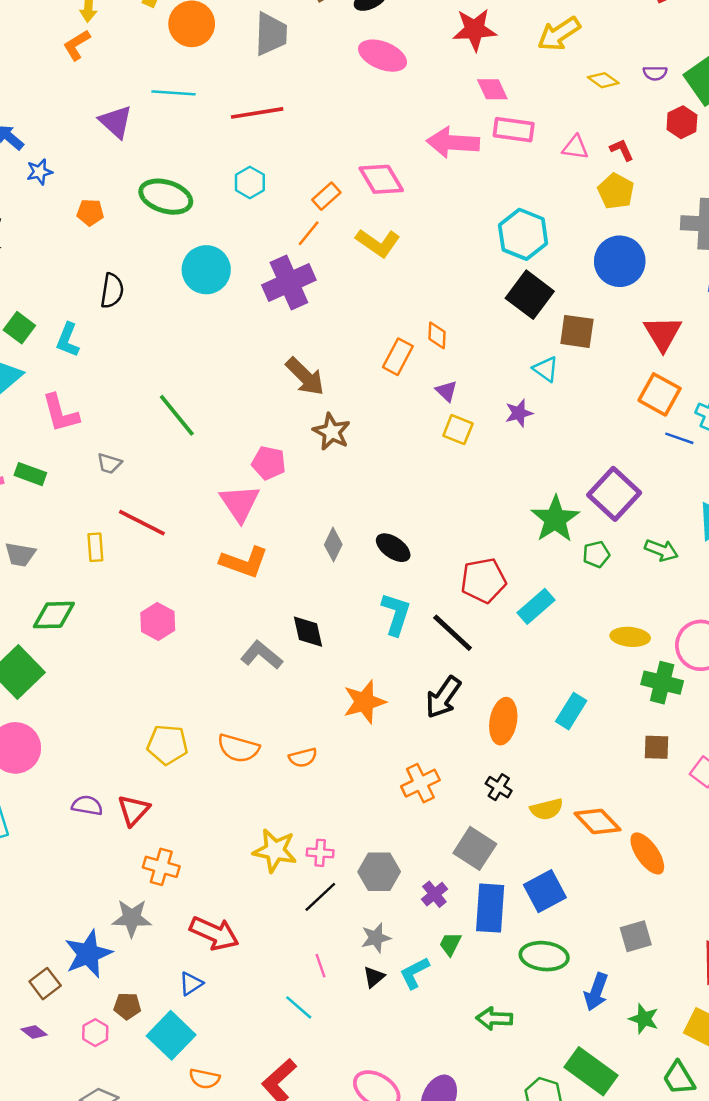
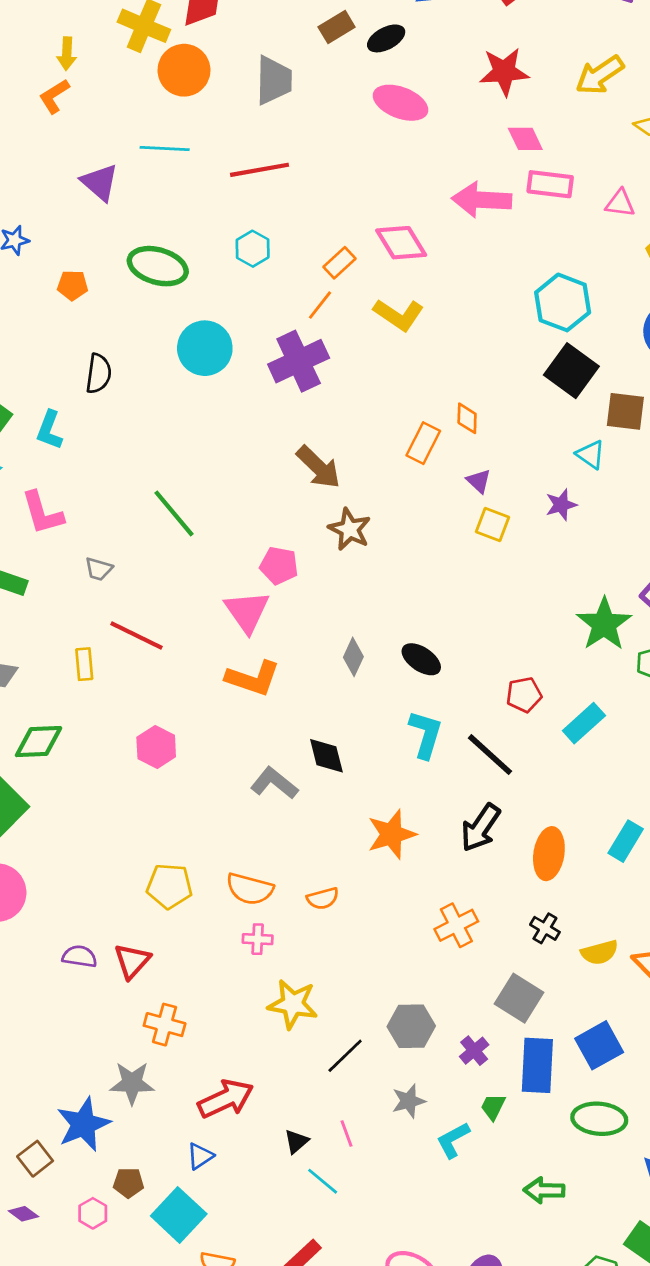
red pentagon: (483, 580) -> (524, 695), size x0.7
pink cross: (320, 853) -> (258, 939), moved
red arrow: (214, 933) -> (226, 1099), turned -48
black triangle: (374, 977) -> (296, 1141), moved

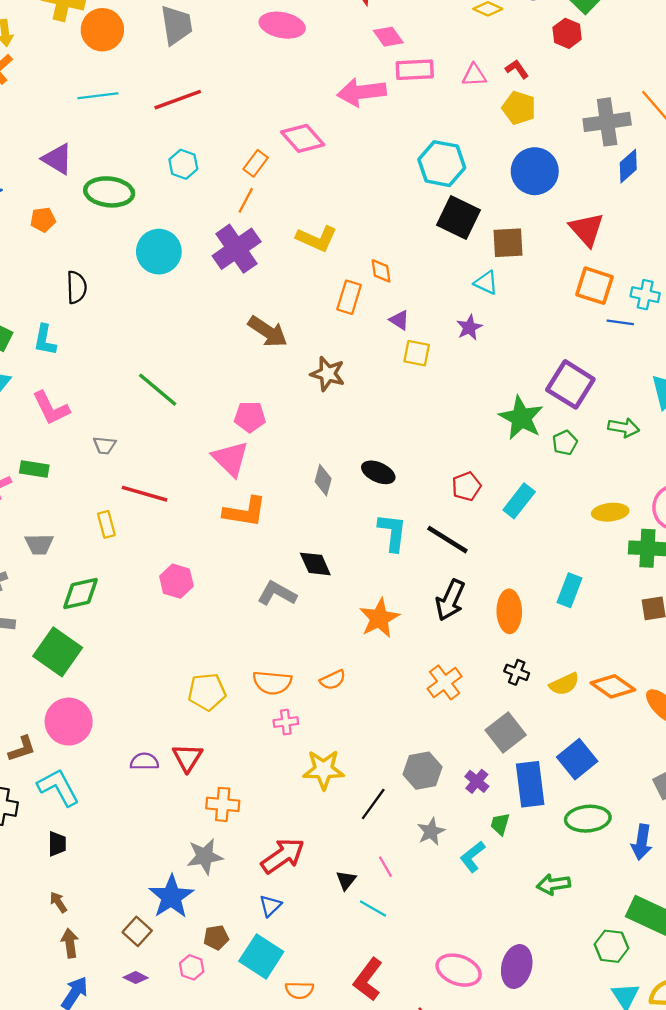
purple triangle: (100, 182) -> (57, 159), moved
yellow L-shape: (399, 315) -> (317, 239), moved
brown star: (350, 529) -> (328, 374), moved
gray square: (519, 998) -> (506, 733), turned 30

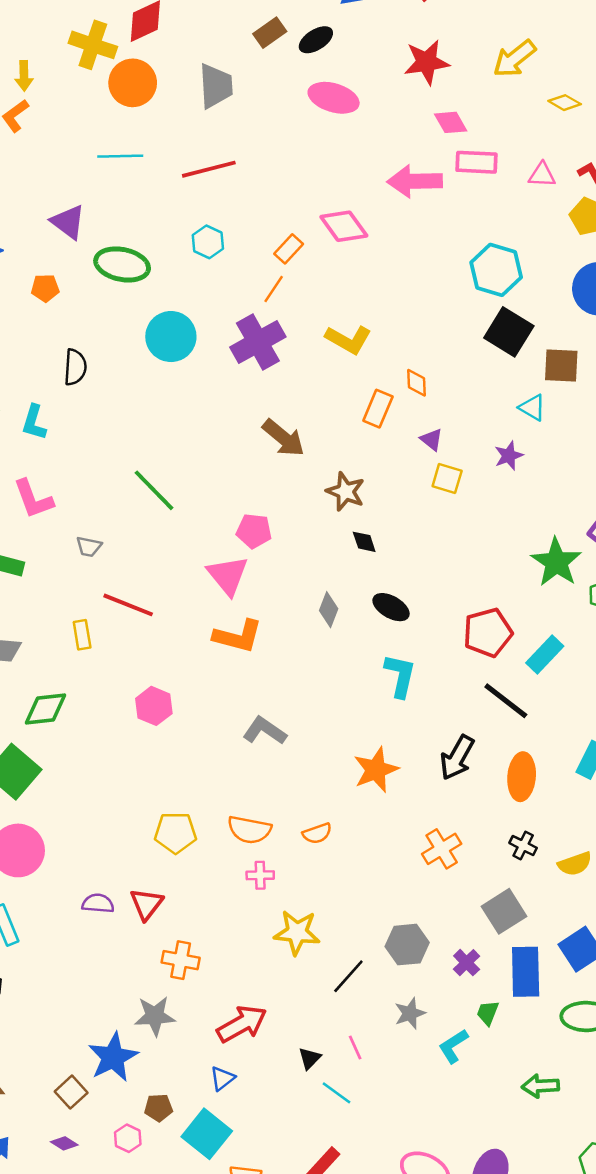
red pentagon: (466, 486) -> (488, 633), size x1.5
black line: (447, 540) -> (506, 701), moved
black diamond: (315, 564) -> (364, 542), moved, size x0.7

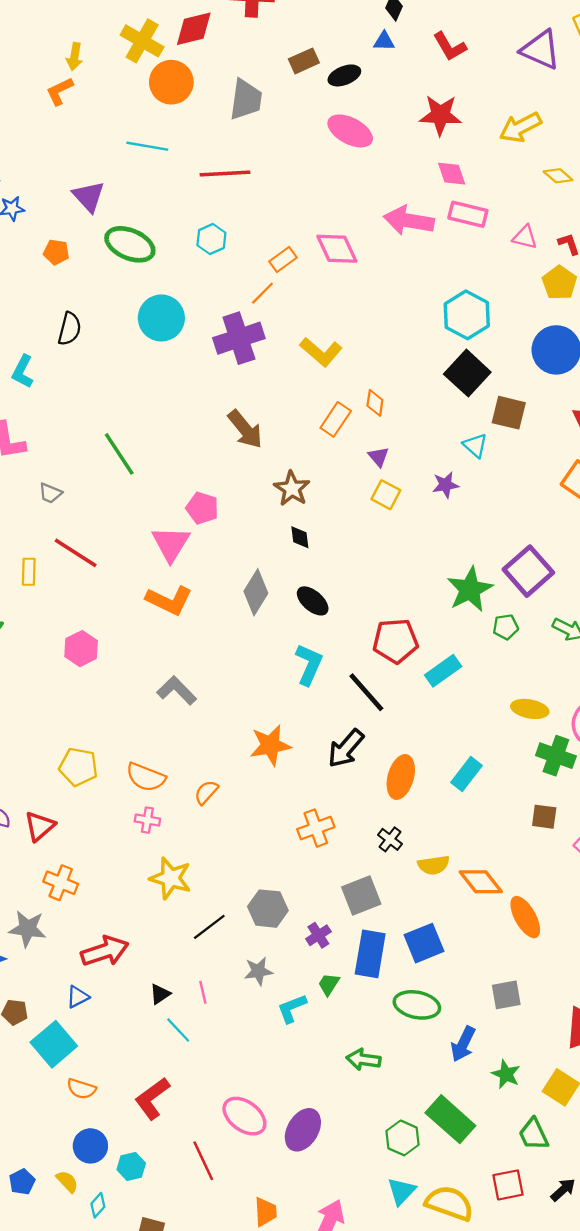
gray diamond: (329, 610) -> (256, 592), size x1.4
black line: (506, 701) -> (366, 692), moved
orange semicircle: (317, 833) -> (206, 792), turned 140

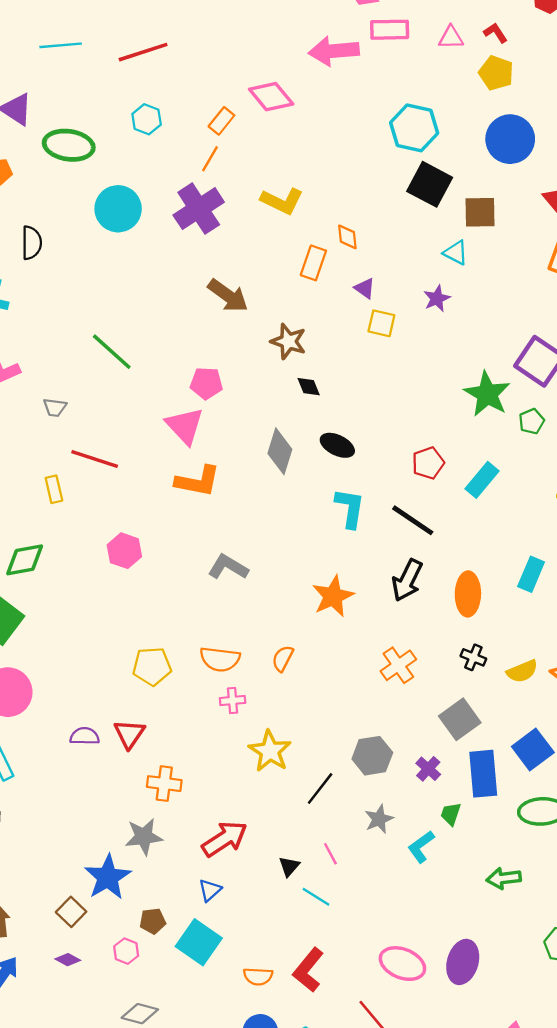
red pentagon: (395, 641) -> (428, 463), size x0.7
yellow star: (171, 878) -> (270, 751), turned 30
orange semicircle: (81, 1089) -> (258, 976), moved

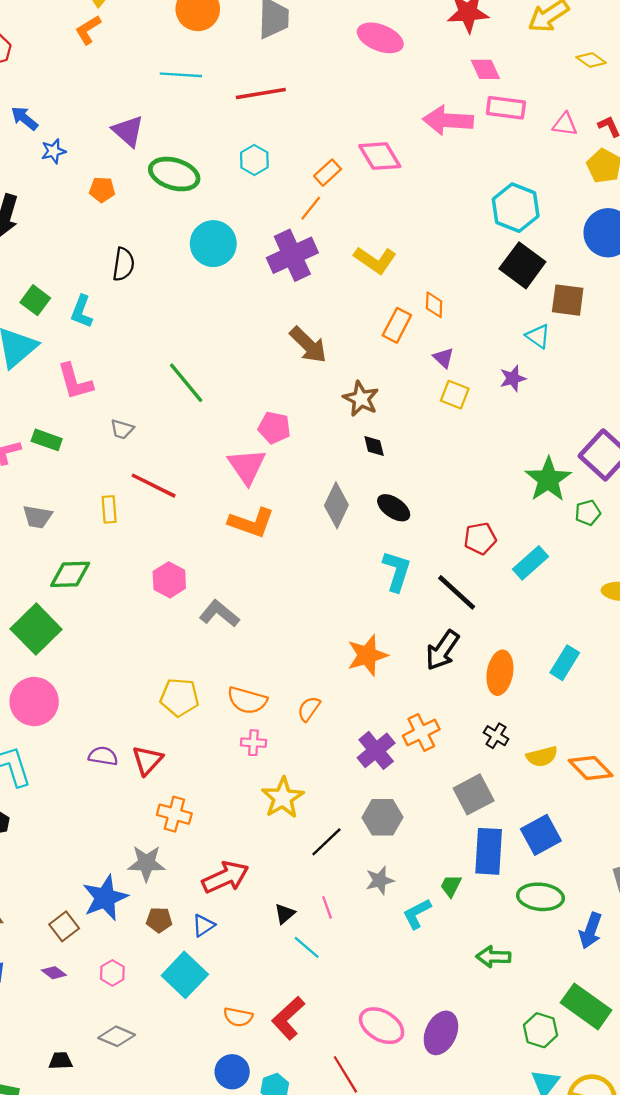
gray L-shape: (228, 567) -> (219, 614), moved
purple cross: (428, 769) -> (376, 750), moved, size x1.5
brown pentagon: (153, 921) -> (159, 920), moved

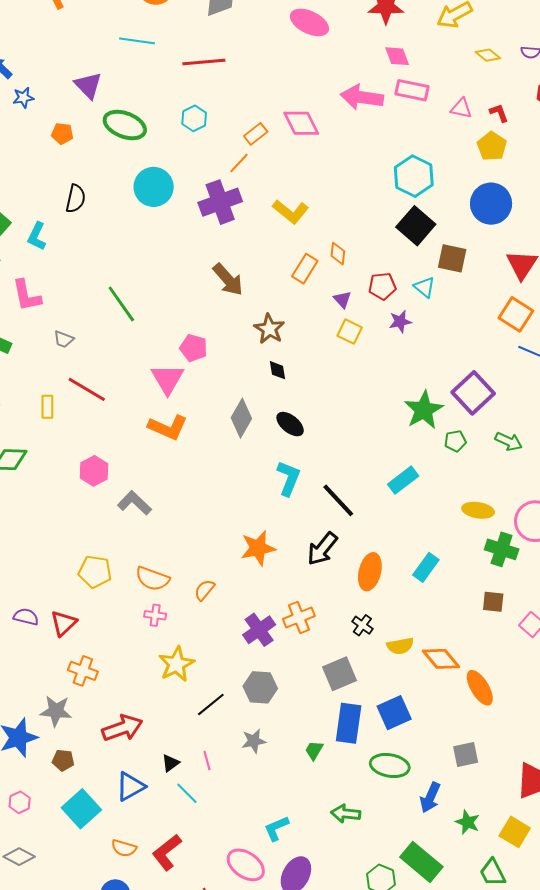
red pentagon: (480, 538) -> (382, 286), moved
cyan L-shape: (417, 914) -> (276, 828), moved
blue triangle: (203, 925) -> (130, 786), moved, size x1.5

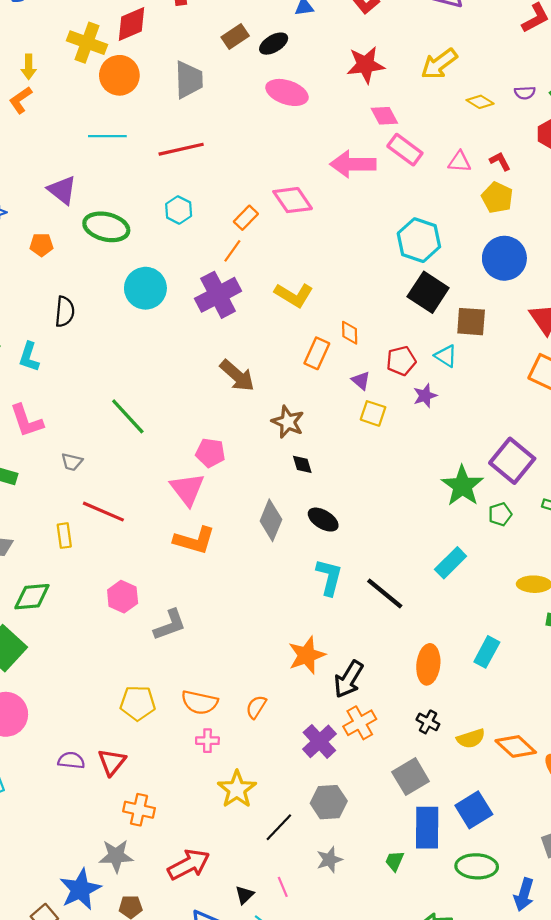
pink rectangle: (412, 90) -> (405, 150), turned 32
gray L-shape: (134, 503) -> (170, 625), turned 124
black arrow: (322, 549) -> (349, 679), moved

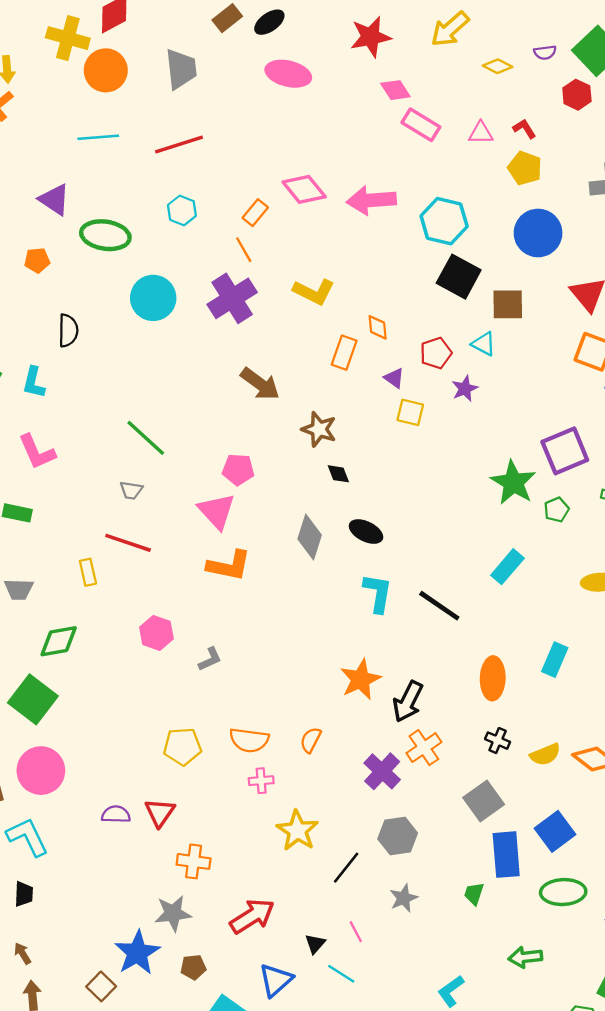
pink arrow: (353, 164) -> (371, 200), moved
orange line: (232, 251) -> (244, 250), turned -60
purple square: (512, 461) -> (565, 451), turned 33
gray trapezoid: (72, 462) -> (131, 490), moved
gray L-shape: (170, 625) -> (210, 659), size x0.7

